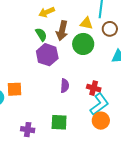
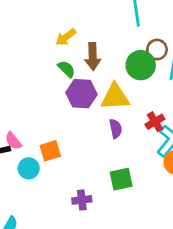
yellow triangle: (86, 23) -> (115, 97), moved, size x1.6
brown circle: (110, 29) -> (157, 50), moved
green circle: (83, 44) -> (141, 65), moved
red cross: (94, 88) -> (155, 122), turned -32

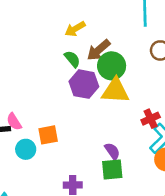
brown arrow: (93, 56) -> (99, 50), turned 45
green circle: (141, 65) -> (112, 66), moved
purple semicircle: (116, 129) -> (112, 151), moved, turned -30

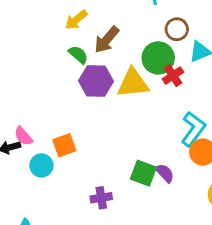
green circle: (112, 66) -> (158, 58), moved
red cross: (151, 119) -> (173, 76), moved
purple semicircle: (112, 151) -> (165, 173), moved
green square: (112, 170) -> (143, 173), turned 35

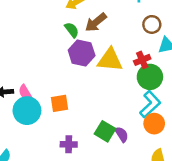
green circle: (158, 58) -> (150, 77), moved
pink semicircle: (23, 136) -> (25, 93), moved
orange square: (64, 145) -> (59, 103), moved
cyan circle: (41, 165) -> (27, 111), size x1.5

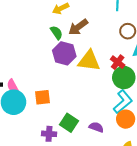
red cross: (142, 60) -> (118, 62), turned -32
green square: (105, 131) -> (69, 123), moved
purple semicircle: (122, 134) -> (96, 127), turned -40

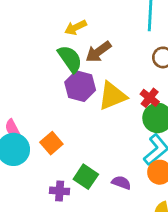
green semicircle: (56, 33) -> (70, 59), size x1.5
yellow triangle: (89, 61) -> (112, 96), turned -30
orange square: (43, 97) -> (51, 143), turned -35

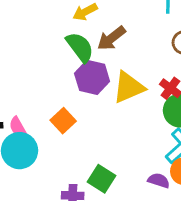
orange square: (51, 143) -> (63, 121), moved
purple semicircle: (121, 183) -> (159, 181), moved

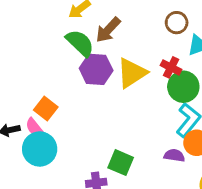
orange square: (63, 121) -> (46, 109), moved

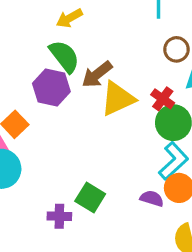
brown arrow: (108, 30) -> (97, 74), moved
purple hexagon: (96, 69) -> (51, 88), moved

